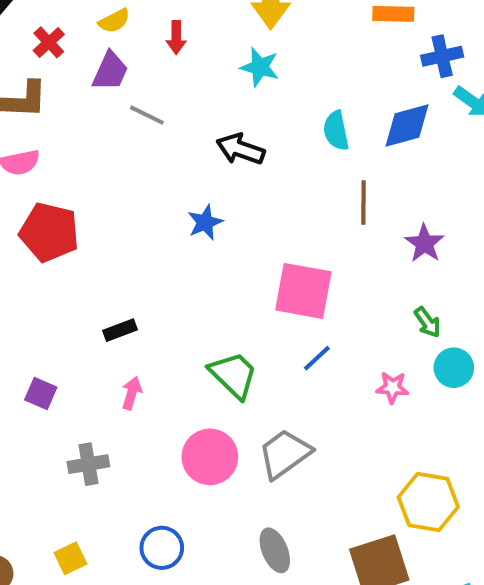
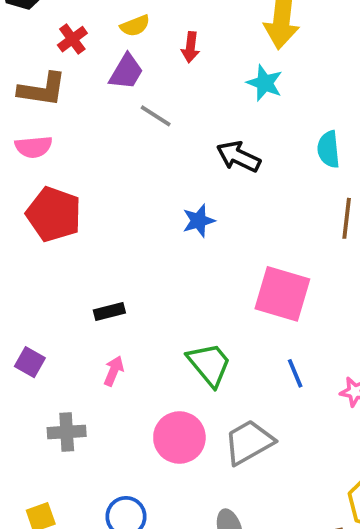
blue line: (317, 358) -> (295, 373), moved, turned -76

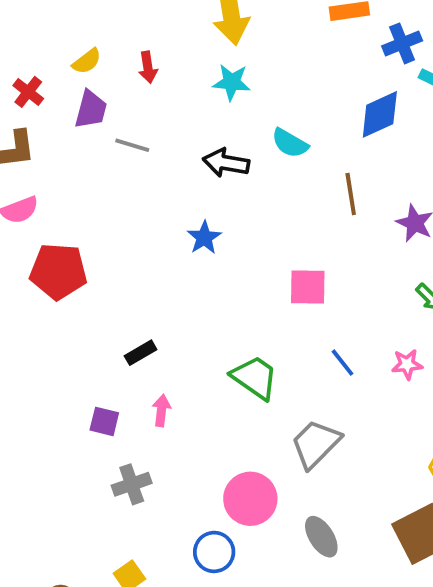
cyan semicircle: (329, 149) -> (290, 143), moved, turned -39
pink square: (282, 294) -> (308, 287), size x0.7
purple square: (30, 362) -> (104, 421), moved
pink circle: (179, 437) -> (250, 499), moved

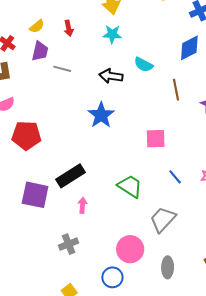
blue star: (204, 238) -> (101, 115), size x1.5
black rectangle: (141, 353) -> (71, 176), size x1.8
purple square: (104, 421) -> (35, 195), moved, size x1.8
gray ellipse: (321, 537) -> (168, 267), turned 35

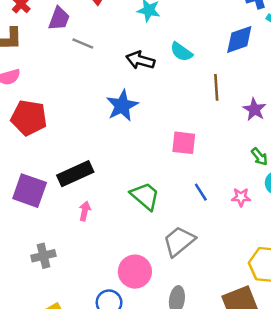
gray cross: (69, 244) -> (43, 256), moved

